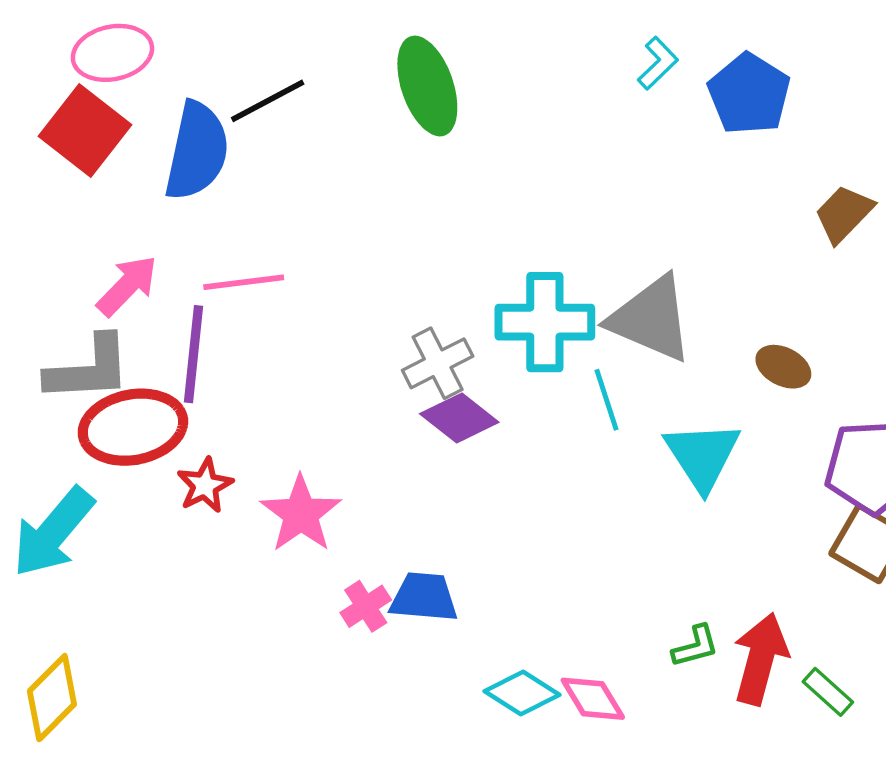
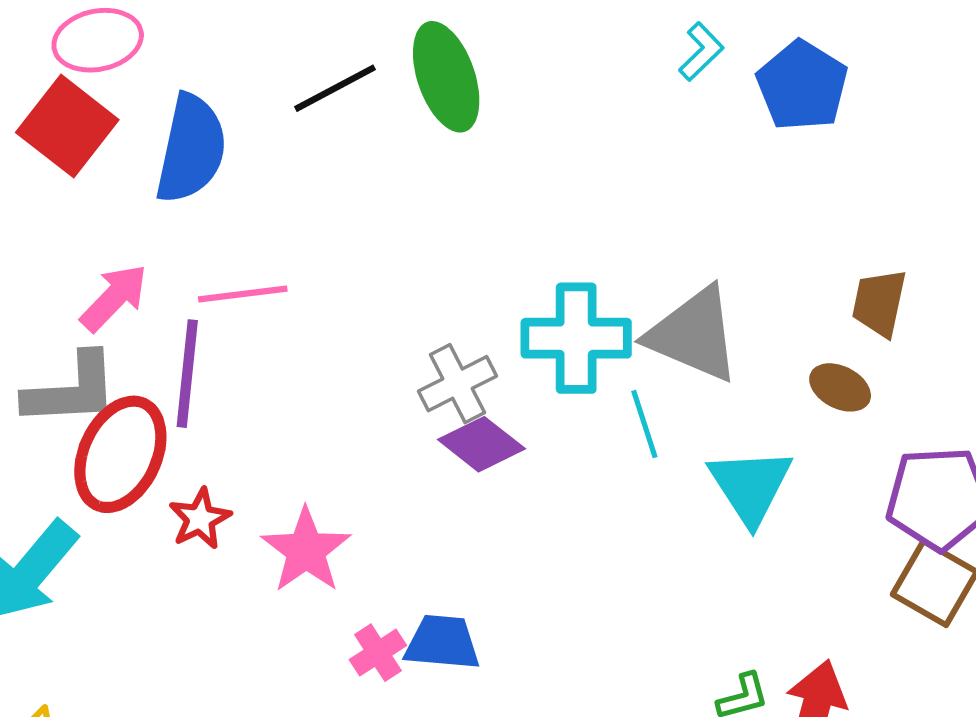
black line: (268, 101) -> (335, 88), moved
brown trapezoid: (844, 214) -> (879, 303), moved, turned -32
red ellipse: (133, 427) -> (120, 454), turned -54

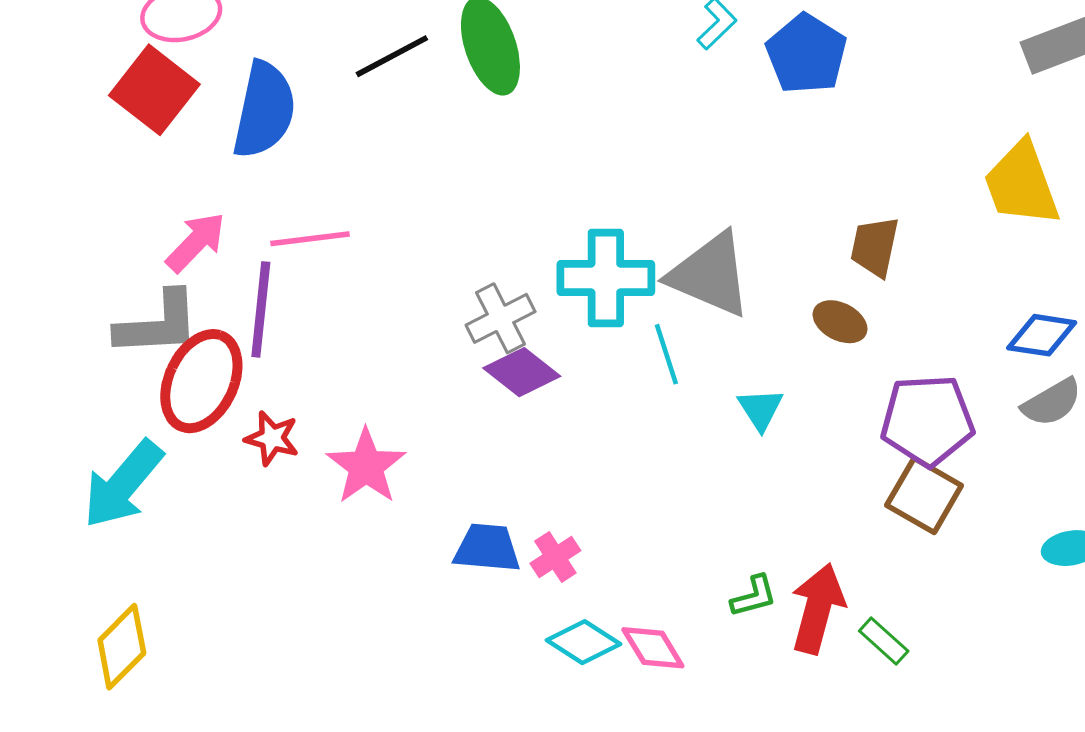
cyan triangle: (750, 486) -> (760, 409), size x0.6
red star: (200, 519) -> (272, 438), turned -30
pink cross: (378, 653) -> (555, 557), moved

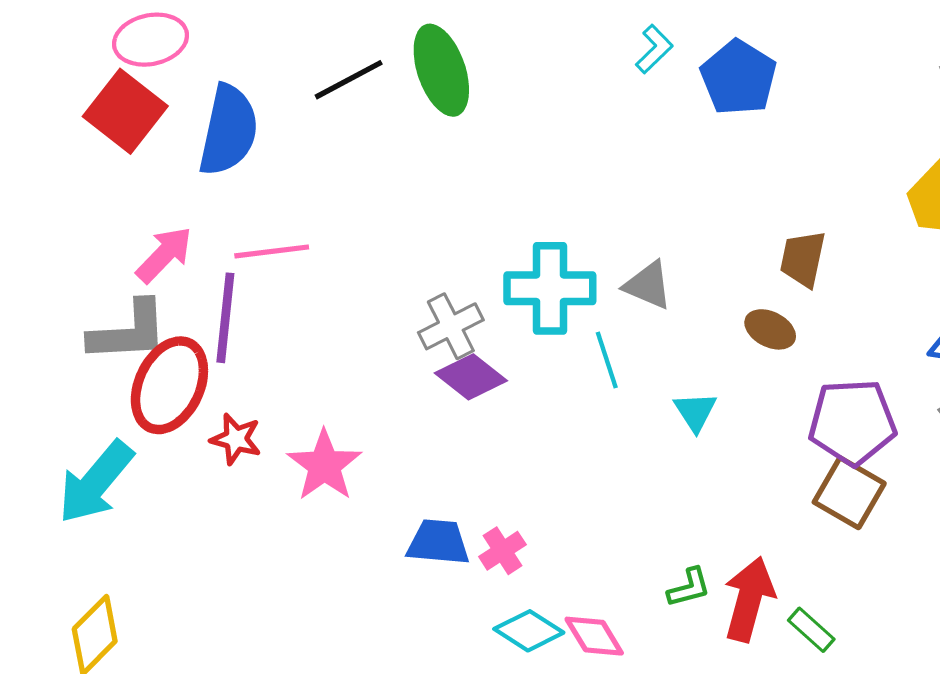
gray triangle: (710, 275) -> (648, 285), size x0.6

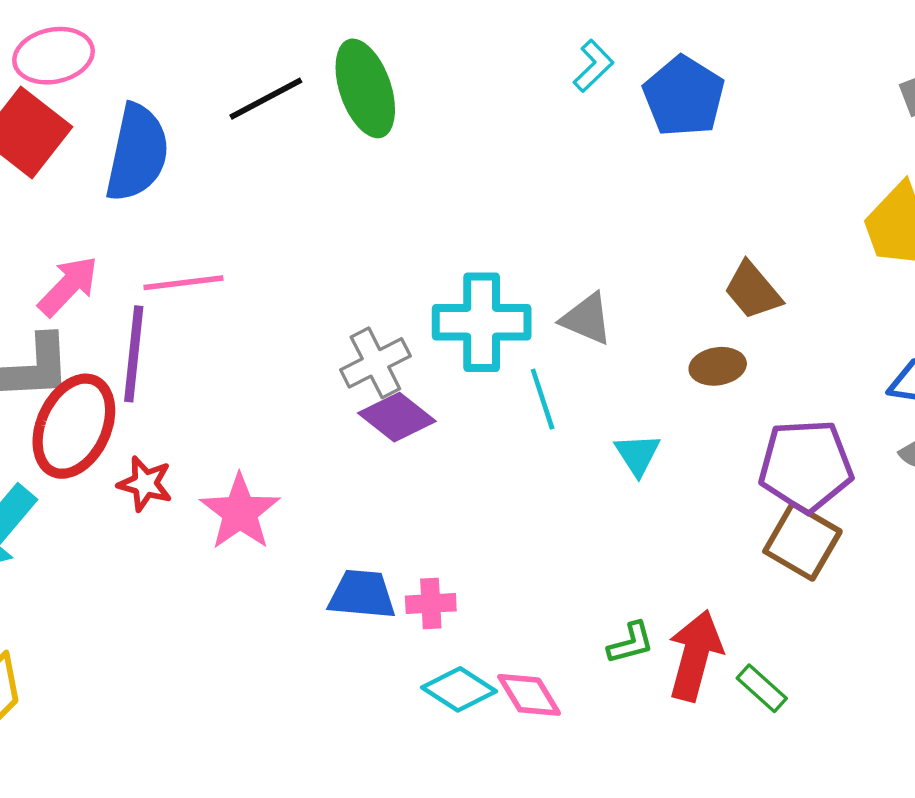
brown trapezoid: (803, 259) -> (753, 291), turned -52
brown ellipse: (770, 329) -> (718, 366), turned -36
pink cross: (502, 551) -> (431, 603), turned 30

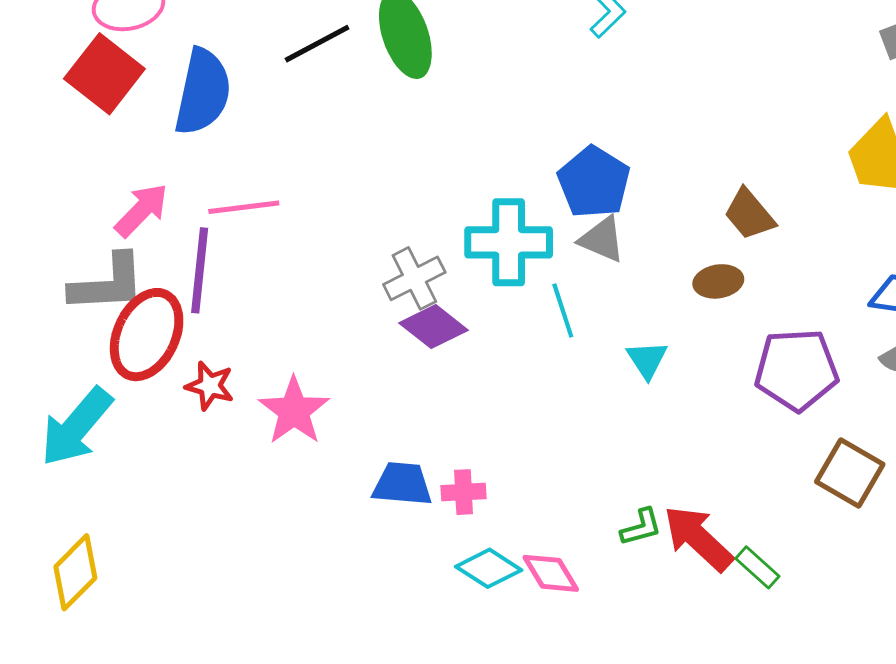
blue pentagon: (684, 96) -> (594, 182), moved
brown square: (802, 541) -> (850, 473), moved
red arrow: (695, 655) -> (698, 538), turned -62

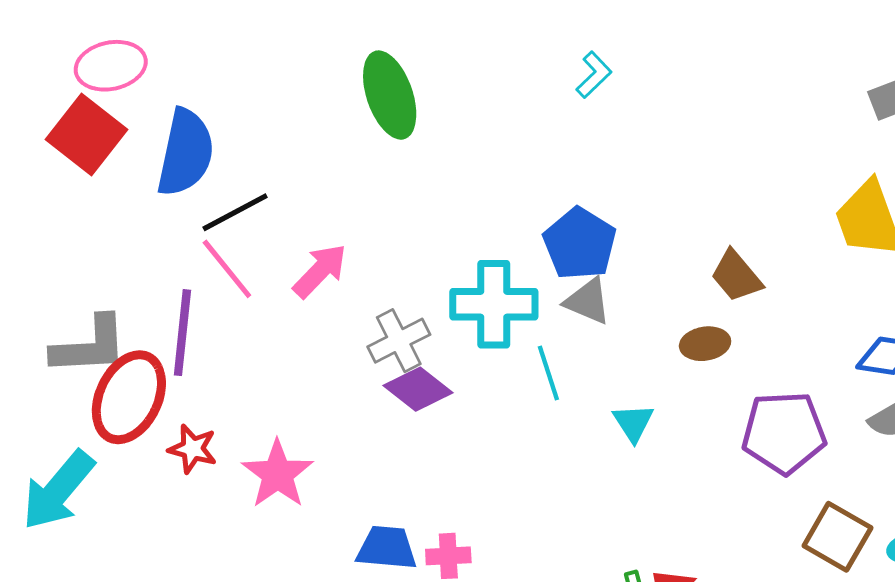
black line: (317, 44) -> (235, 212), moved
pink line: (244, 207) -> (227, 269), turned 58
pink arrow: (142, 210) -> (320, 271), moved

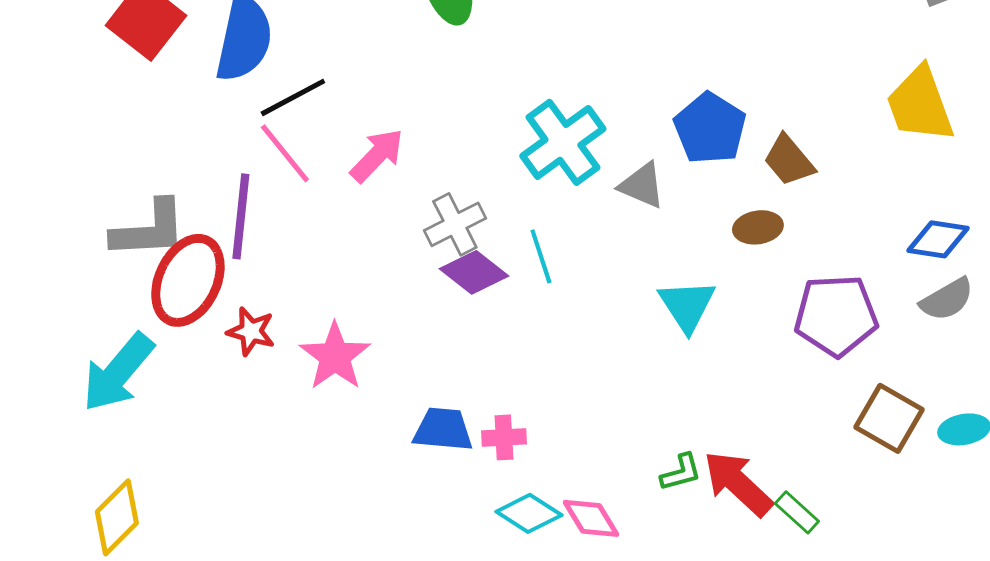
blue pentagon: (580, 244) -> (710, 128), moved
cyan cross: (494, 304) -> (563, 142), moved, turned -36
cyan line: (548, 373) -> (541, 256), moved
cyan triangle: (633, 423) -> (687, 305), size x1.4

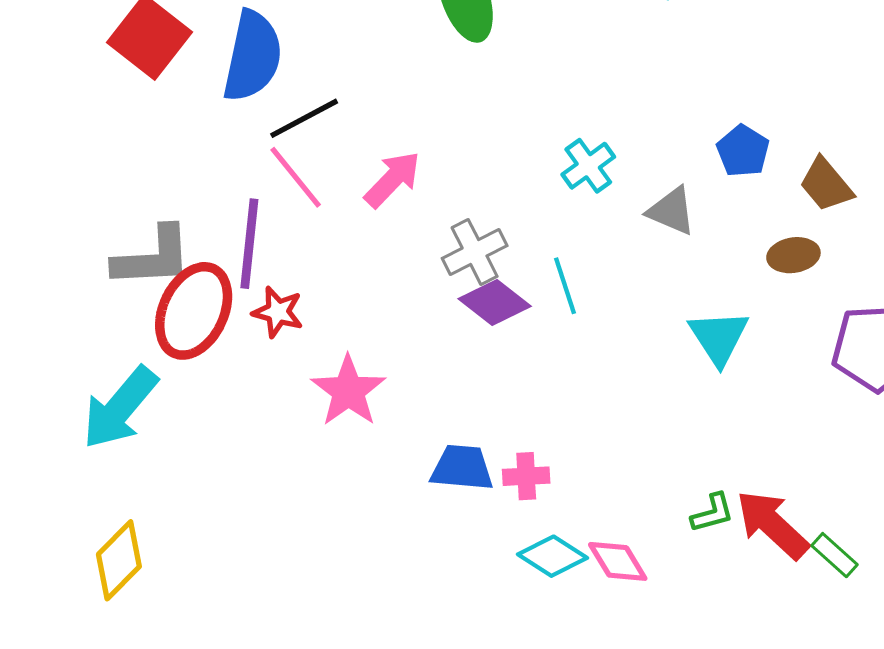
blue pentagon: (710, 128) -> (743, 151), size x0.7
cyan cross: (563, 142) -> (588, 166), size x0.6
red star: (251, 331) -> (278, 312), moved

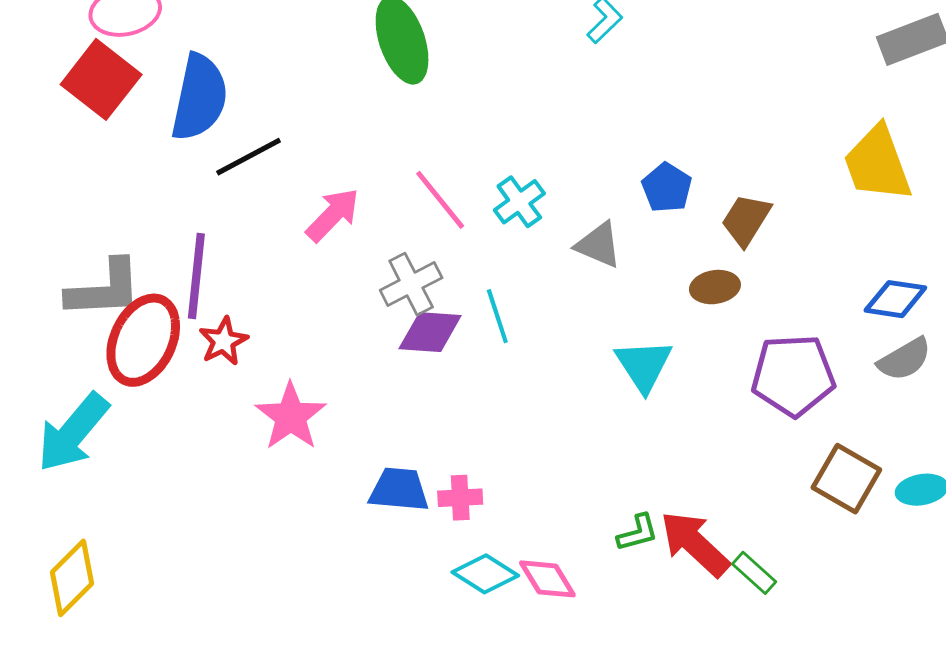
pink line: (296, 177) -> (440, 200), moved
brown trapezoid: (826, 185) -> (746, 220), turned 72
purple diamond: (495, 303) -> (430, 332), turned -34
red star: (278, 312) -> (223, 341), turned 30

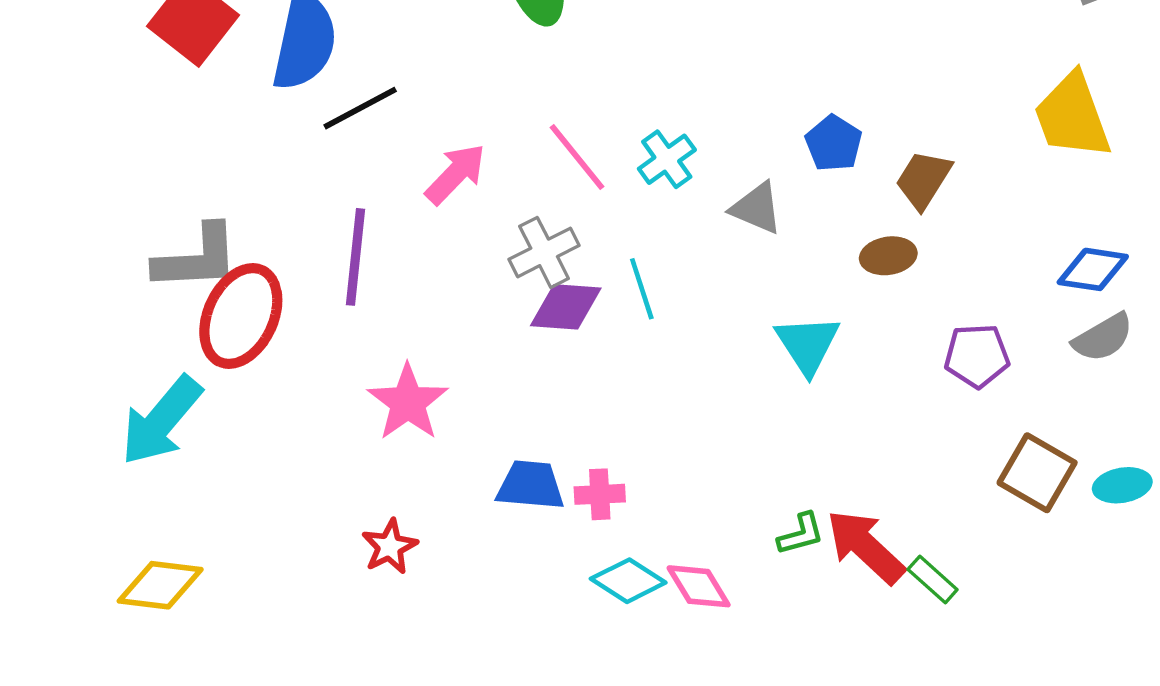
purple line: (196, 276) -> (356, 257), moved
red star: (223, 341) -> (390, 547), moved
purple pentagon: (793, 375) -> (977, 356), size x0.7
yellow diamond: (72, 578) -> (160, 585), turned 52

